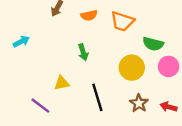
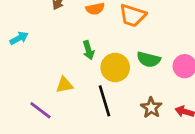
green semicircle: (153, 44) -> (149, 59), moved
yellow circle: (132, 68) -> (115, 68), moved

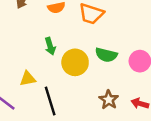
black line: (105, 101) -> (50, 101), moved

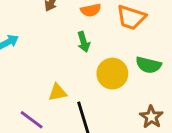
green arrow: (50, 46) -> (84, 42), moved

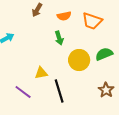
green semicircle: (148, 65) -> (104, 54), turned 144

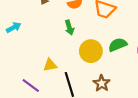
brown star: (106, 90) -> (102, 83), moved

